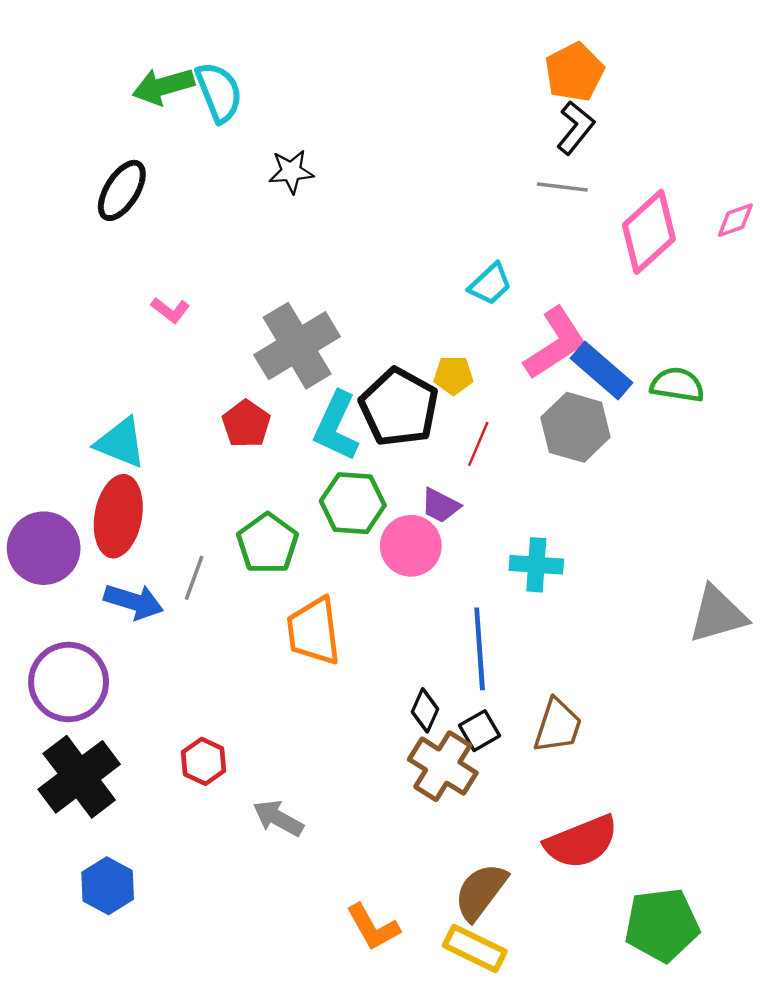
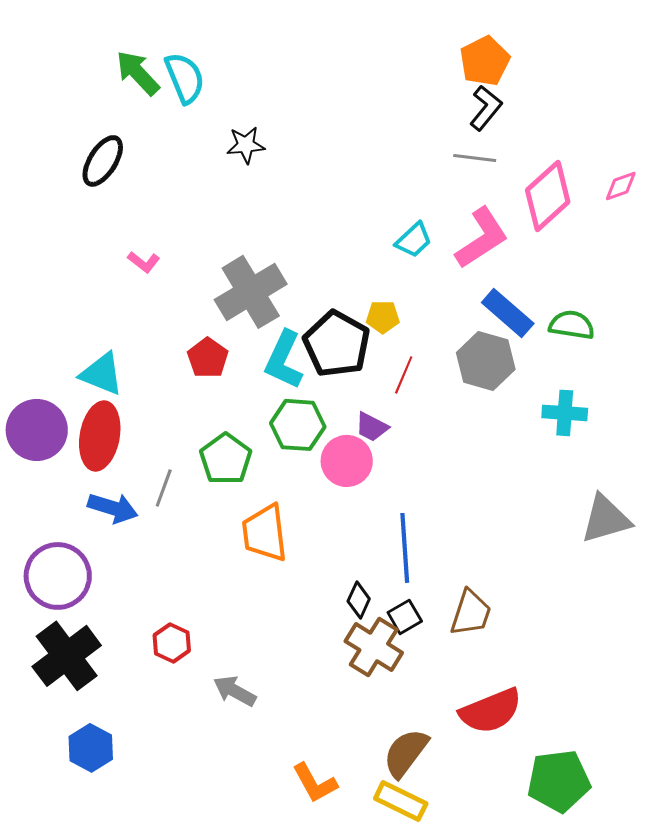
green arrow: (163, 86) -> (138, 73), turned 63
pink L-shape: (555, 343) -> (482, 238), moved
purple circle: (44, 548) -> (37, 430), moved
cyan cross: (536, 565) -> (565, 413), moved

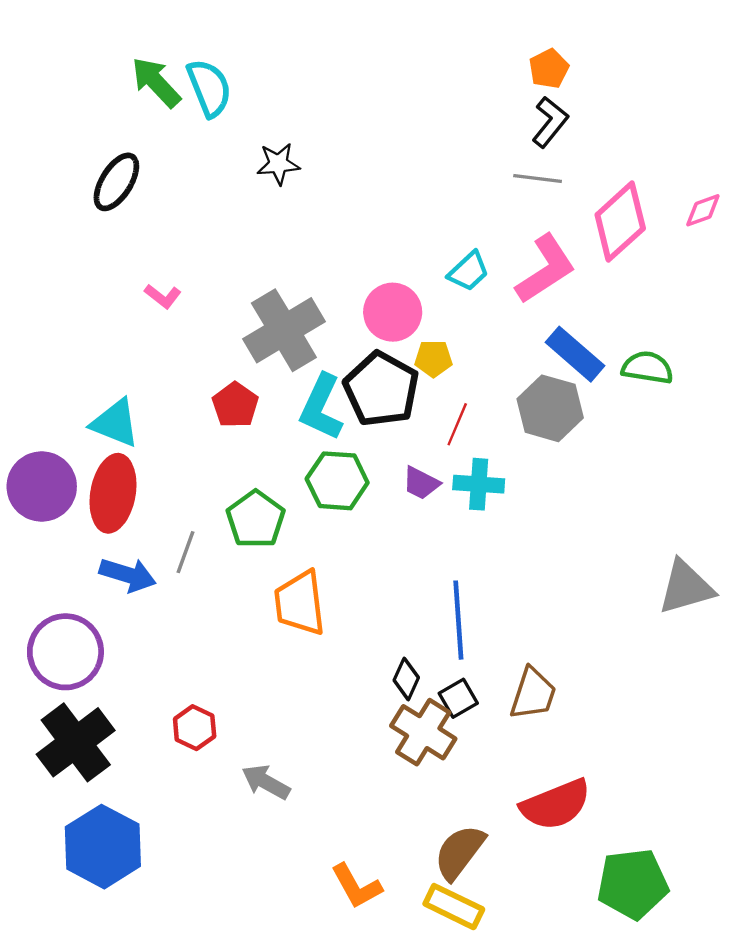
orange pentagon: (485, 61) -> (549, 69), size x0.7
cyan cross: (565, 413) -> (479, 484), moved
pink circle: (347, 461) -> (393, 312), moved
blue hexagon: (91, 748) -> (103, 847), size x1.5

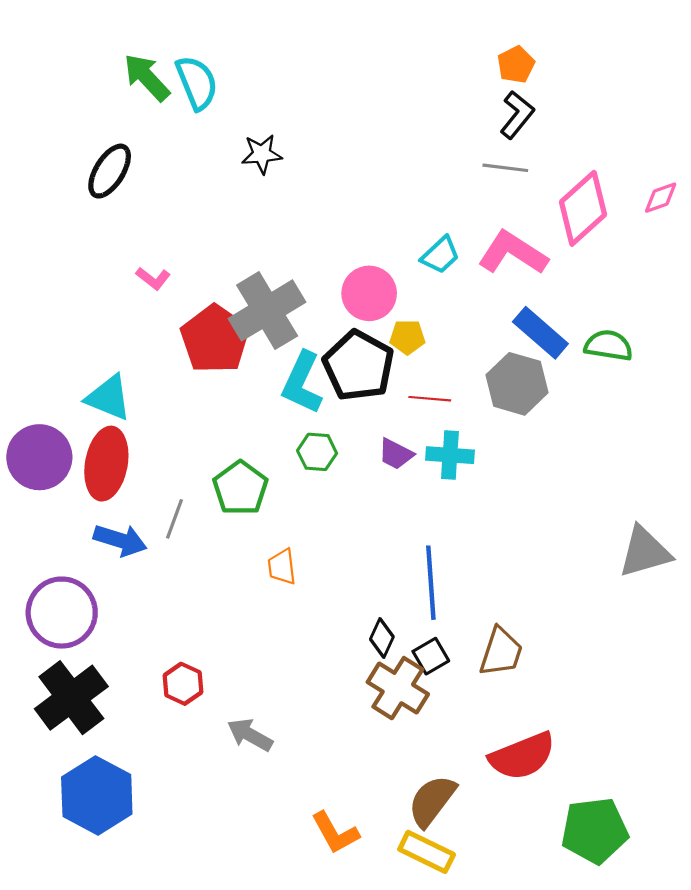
pink L-shape: (546, 269) -> (513, 253), turned -114
red pentagon: (235, 405) -> (215, 339), moved, size x1.6
red line: (457, 424) -> (430, 399), turned 72
green hexagon: (337, 481) -> (317, 452), size x0.7
orange trapezoid: (300, 603) -> (282, 567), size x0.6

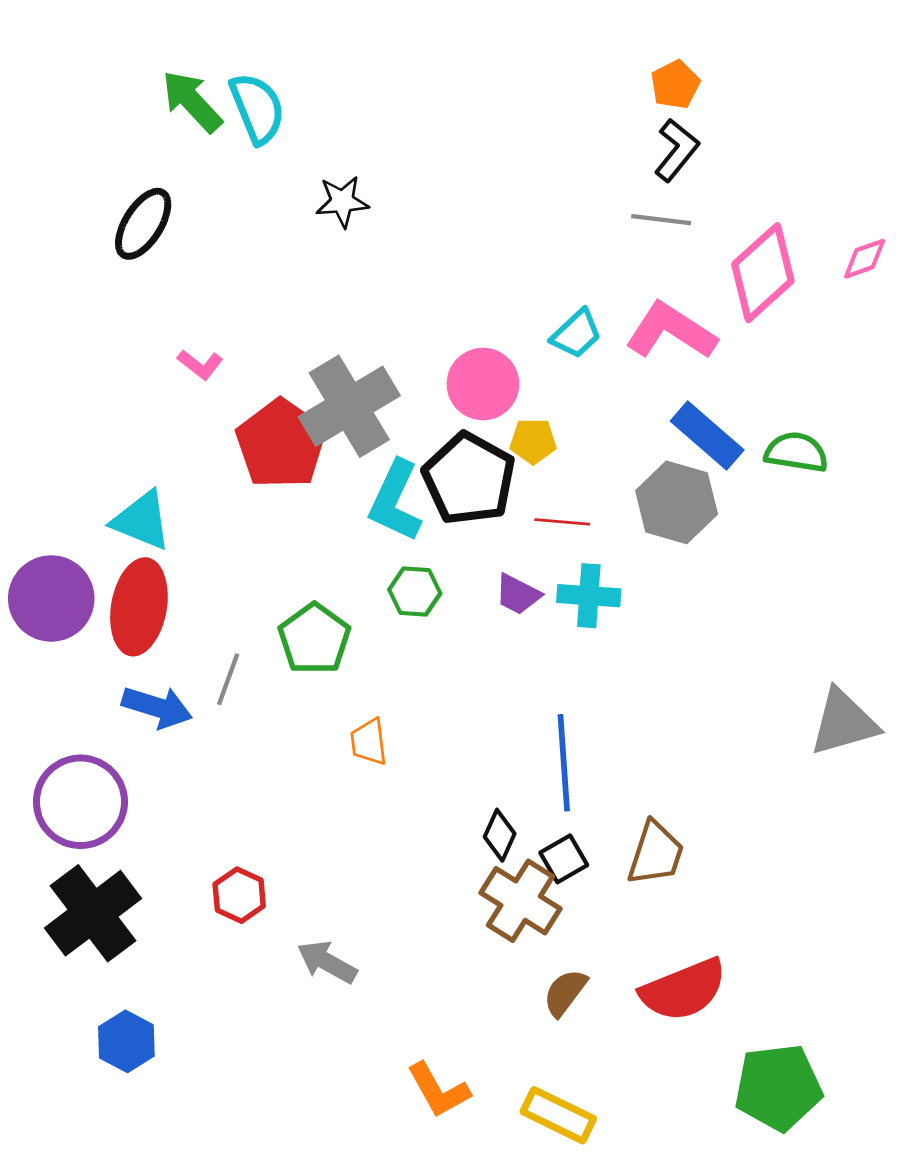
blue hexagon: (97, 795) -> (126, 1041), size x0.6
brown semicircle: (432, 801) -> (565, 993), moved, size x0.7

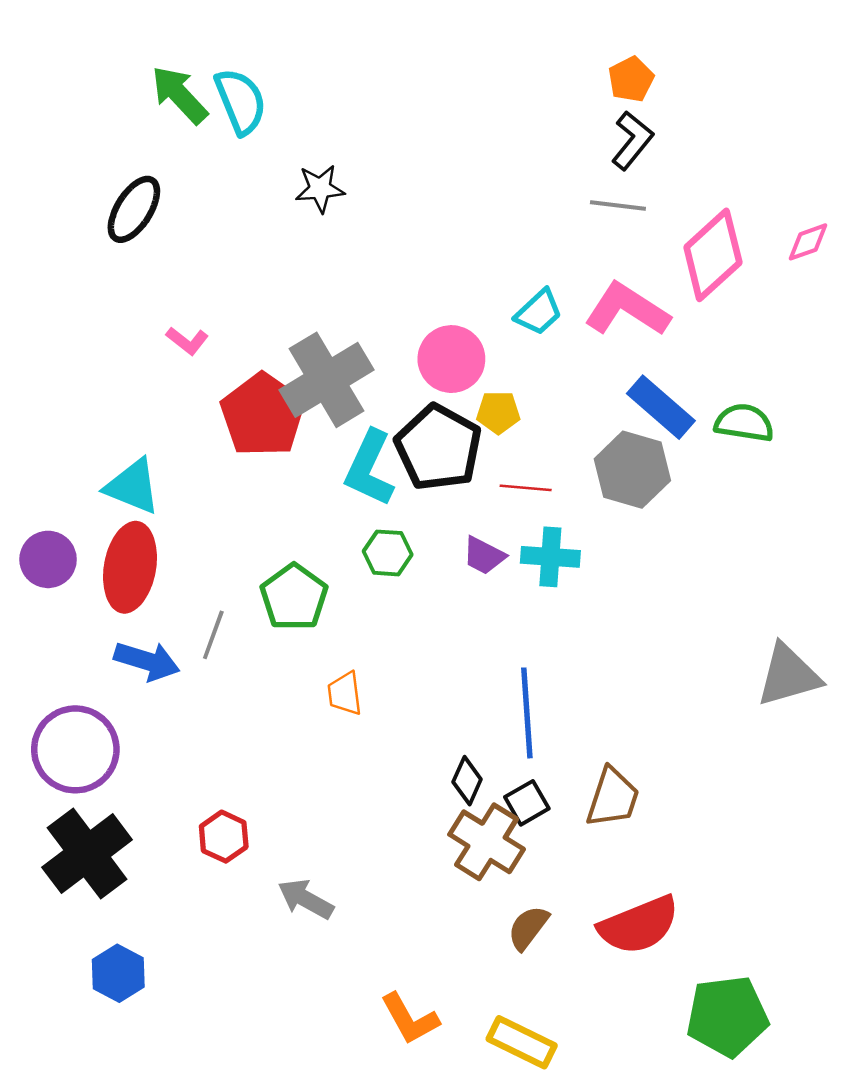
purple circle: (51, 598) -> (48, 559), size x0.7

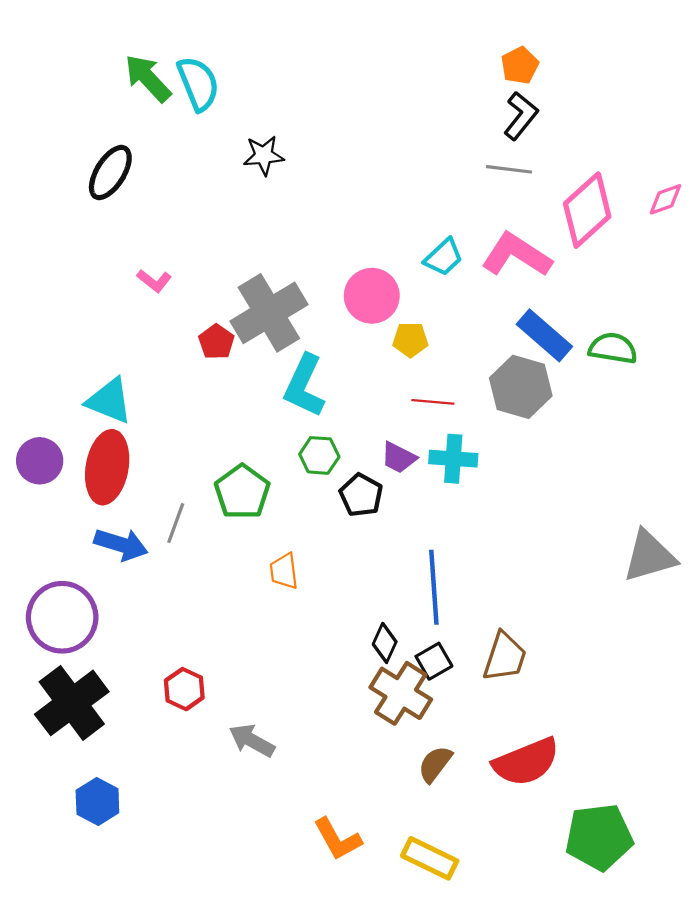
red pentagon: (263, 415) -> (216, 342), size x0.5
black pentagon: (438, 448) -> (361, 495), moved, size x0.6

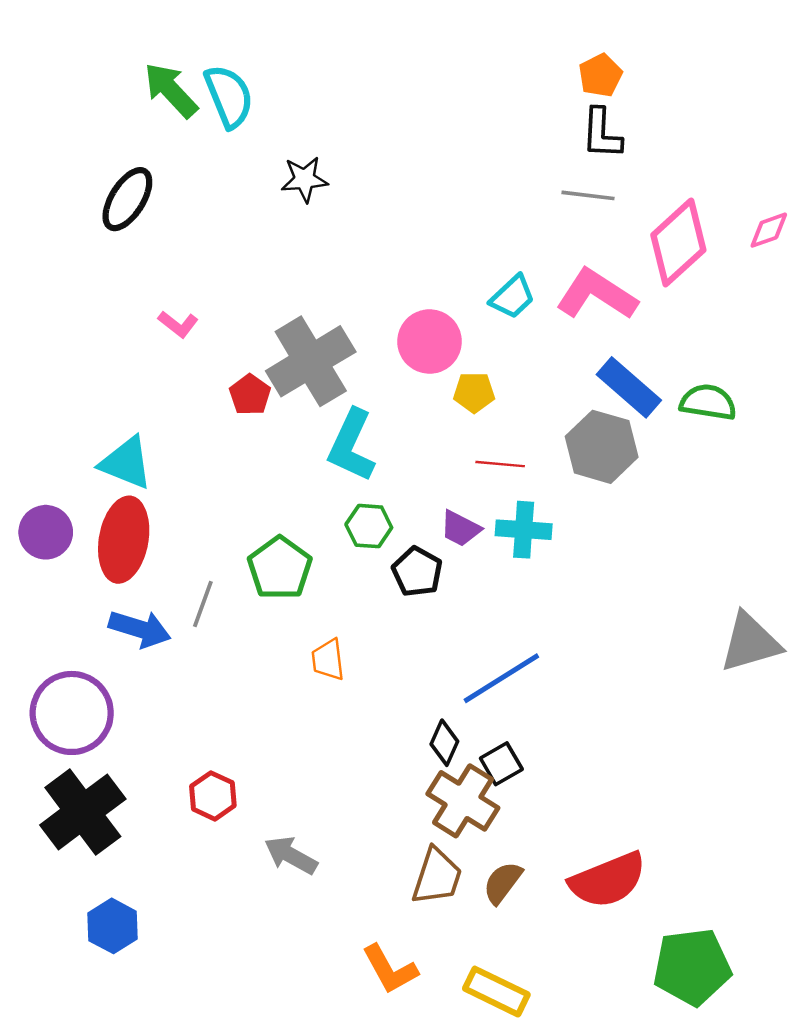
black L-shape: (521, 116) -> (602, 134), turned 144
blue line: (434, 587) -> (501, 678), turned 62
brown trapezoid: (505, 657) -> (437, 876), moved

